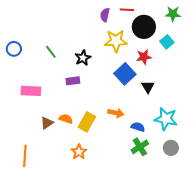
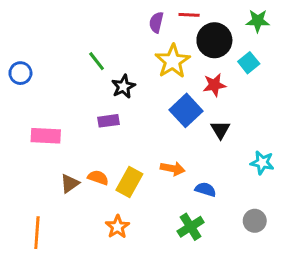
yellow star: (116, 41) -> (173, 61), turned -30
green line: (51, 52) -> (97, 61), moved
cyan star: (166, 119) -> (262, 163), moved, size x0.7
green cross: (140, 147) -> (191, 227), moved

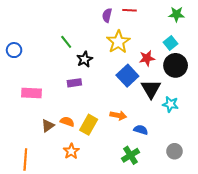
black circle: (214, 40) -> (176, 65), moved
black triangle: (220, 130) -> (151, 89), size x1.5
cyan star: (262, 163) -> (170, 104), moved
orange star: (117, 227) -> (71, 151), moved

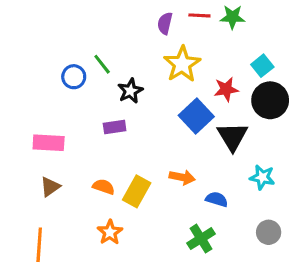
green star: (177, 14) -> (232, 17), moved
blue circle: (14, 50) -> (74, 77), moved
cyan star: (170, 104) -> (262, 177), moved
brown triangle: (48, 126) -> (50, 187), moved

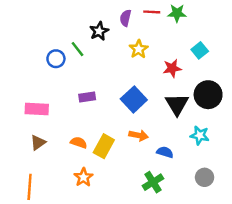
yellow star: (182, 64) -> (139, 49), size x0.7
black star: (130, 91) -> (99, 31), moved
black circle: (270, 100) -> (208, 95), moved
blue square: (196, 116) -> (134, 99), moved

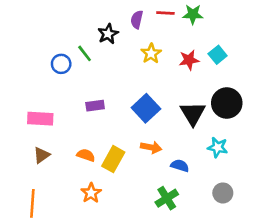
red star: (172, 68) -> (189, 60), moved

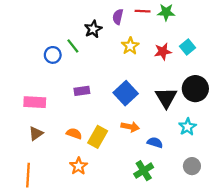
cyan star: (218, 147) -> (187, 127), turned 30

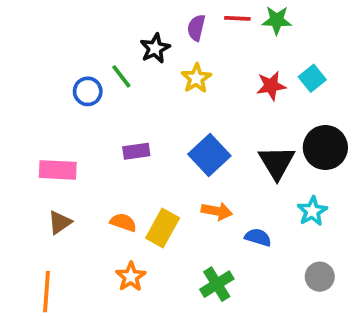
yellow star: (130, 46) -> (196, 78), moved
green cross: (144, 171) -> (217, 284), moved

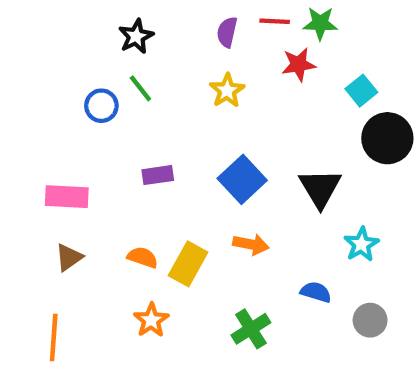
black star: (155, 48) -> (136, 36), moved
red star: (271, 86) -> (299, 65), moved
black circle: (325, 148) -> (387, 138), moved
blue semicircle: (258, 237) -> (316, 292), moved

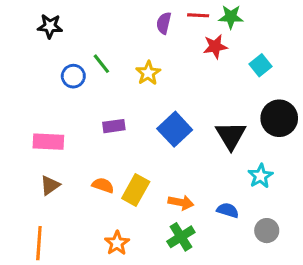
black star: (136, 36) -> (50, 26), moved, turned 30
yellow star: (227, 91) -> (148, 73), moved
black circle: (387, 138) -> (279, 118), moved
orange arrow: (251, 244) -> (181, 202), moved
orange star: (151, 320) -> (117, 243), moved

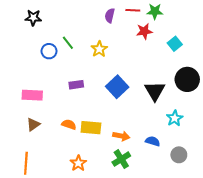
yellow rectangle: (136, 190) -> (91, 128), turned 66

